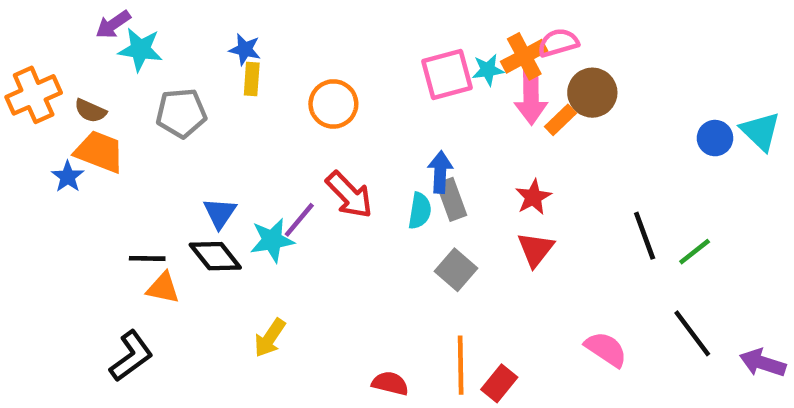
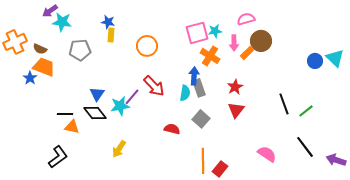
orange cross: (524, 56) -> (210, 56), moved, turned -30
pink arrow: (531, 97) -> (234, 43), size x0.7
red semicircle: (390, 383) -> (172, 129), moved

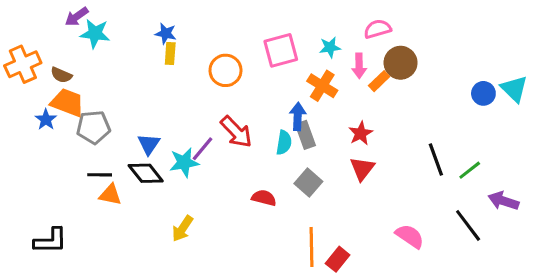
pink square: (197, 33) -> (281, 50), moved
gray pentagon: (80, 50) -> (93, 127), moved
black L-shape: (58, 157) -> (50, 241), moved, turned 35
purple arrow: (336, 160) -> (503, 201), moved

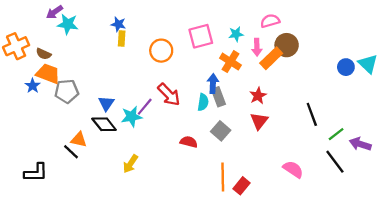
orange rectangle: (379, 81) -> (271, 58), size x1.5
green line: (470, 170) -> (336, 134), moved
black line: (100, 175) -> (71, 152), moved, turned 42

